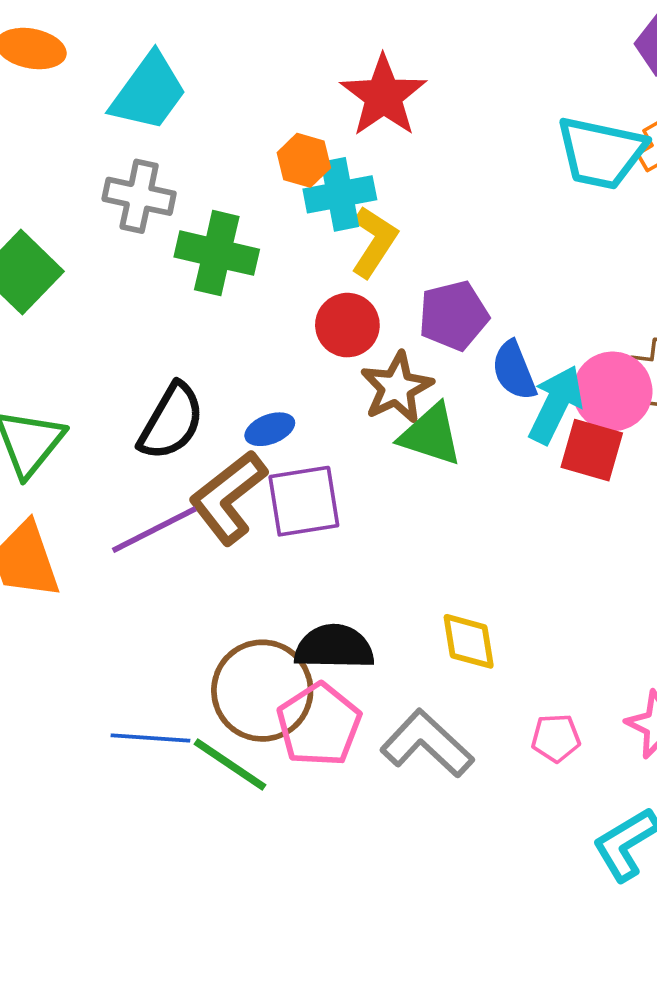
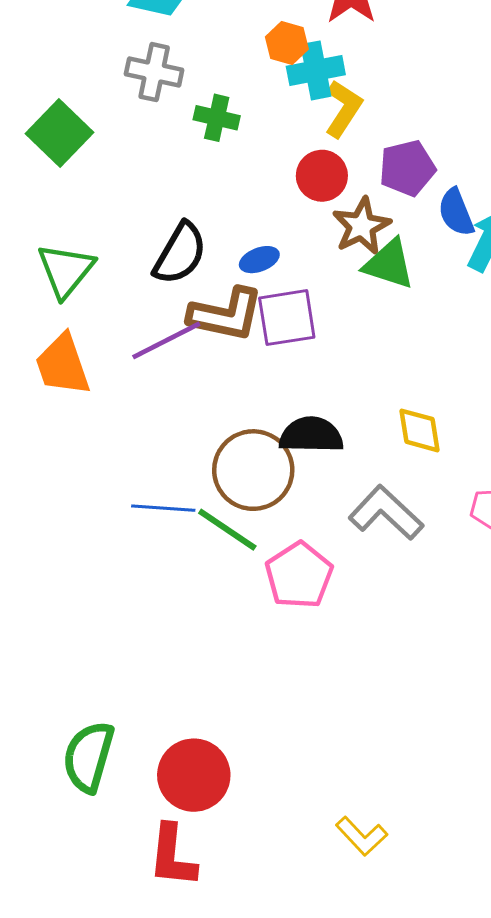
green cross: (217, 253) -> (217, 118), size x0.7
brown L-shape: (228, 497) -> (226, 315), turned -130
pink pentagon: (319, 725) -> (299, 575), moved

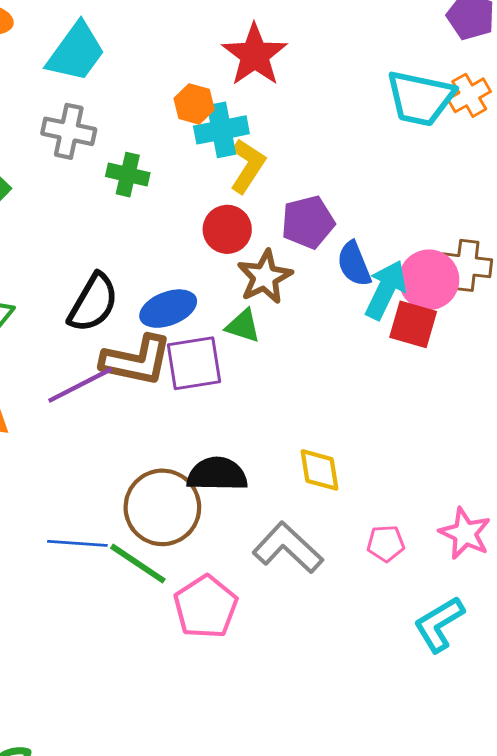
blue ellipse: (259, 260) -> (168, 309), size x1.5
green triangle: (389, 264) -> (243, 326), moved, size x0.7

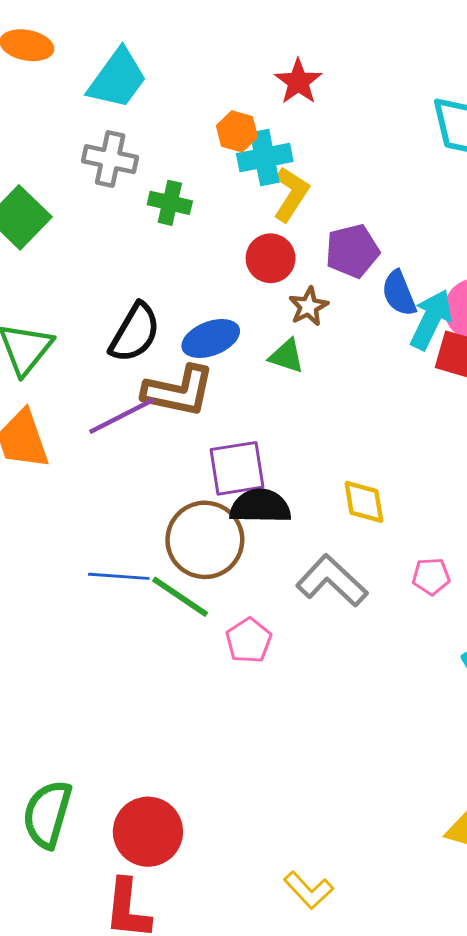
red star: (255, 55) -> (298, 82), size x0.7
brown star: (265, 277) -> (308, 306), size x0.7
purple square: (194, 363) -> (237, 468), moved
pink pentagon: (206, 607) -> (249, 641), size x0.7

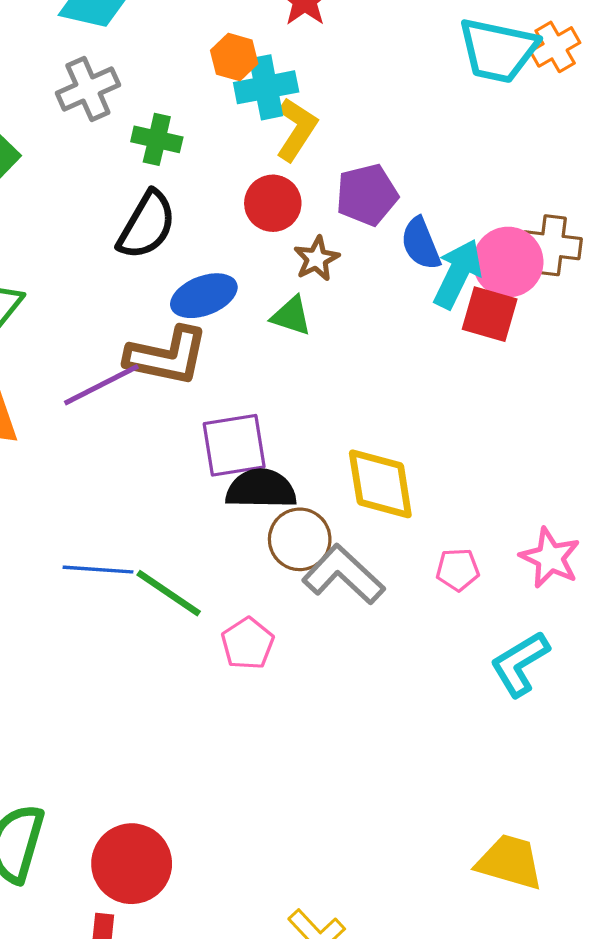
gray cross: (110, 159) -> (88, 89), turned -36
black semicircle: (135, 333) -> (147, 225), moved
yellow diamond: (364, 502) -> (380, 484), size x1.4
brown circle: (205, 540) -> (300, 539), moved, size x0.7

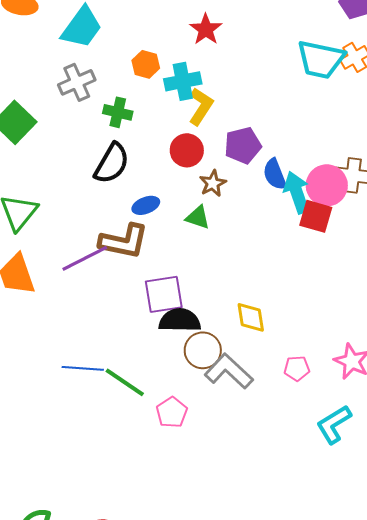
orange hexagon: (234, 57) -> (146, 64), moved
cyan arrow: (458, 274) -> (297, 192), turned -45
blue ellipse: (204, 296) -> (146, 205), size x0.7
yellow diamond: (380, 484) -> (251, 317), size x0.7

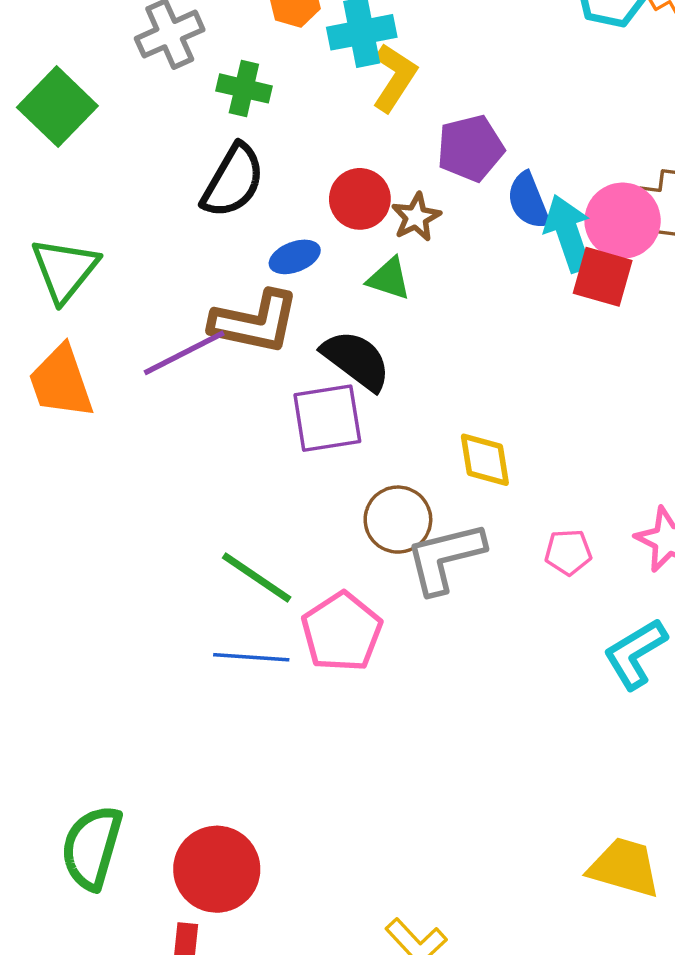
red circle: (187, 150) -> (360, 199), moved
black semicircle: (180, 320) -> (356, 360), moved, turned 36
blue line: (83, 368) -> (251, 657), moved
gray L-shape: (229, 371) -> (445, 558), turned -57
pink pentagon: (172, 412) -> (342, 632), size x1.4

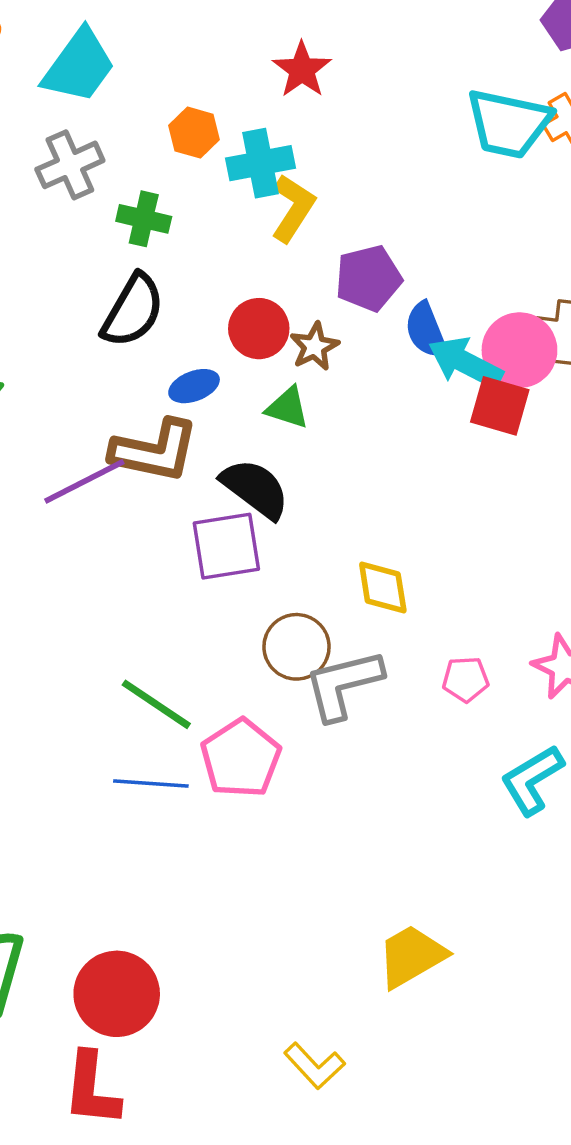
cyan arrow: (568, 233) -> (466, 363), turned -44
yellow trapezoid: (624, 867) -> (412, 956), moved, turned -46

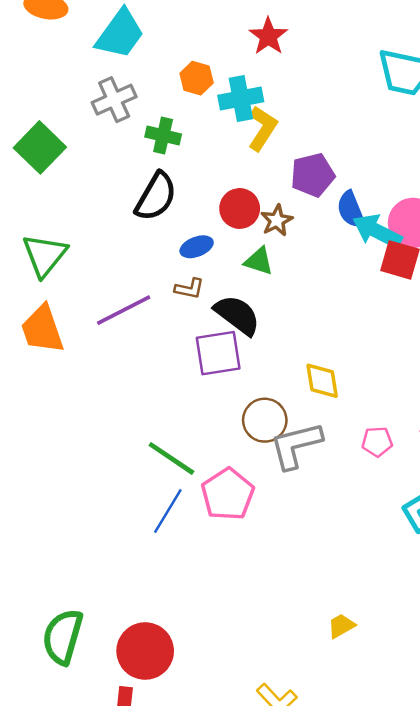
brown L-shape: (154, 451) -> (189, 289), moved, size x0.5
blue line: (151, 783) -> (168, 511), turned -63
yellow trapezoid: (412, 956) -> (341, 626), size x0.6

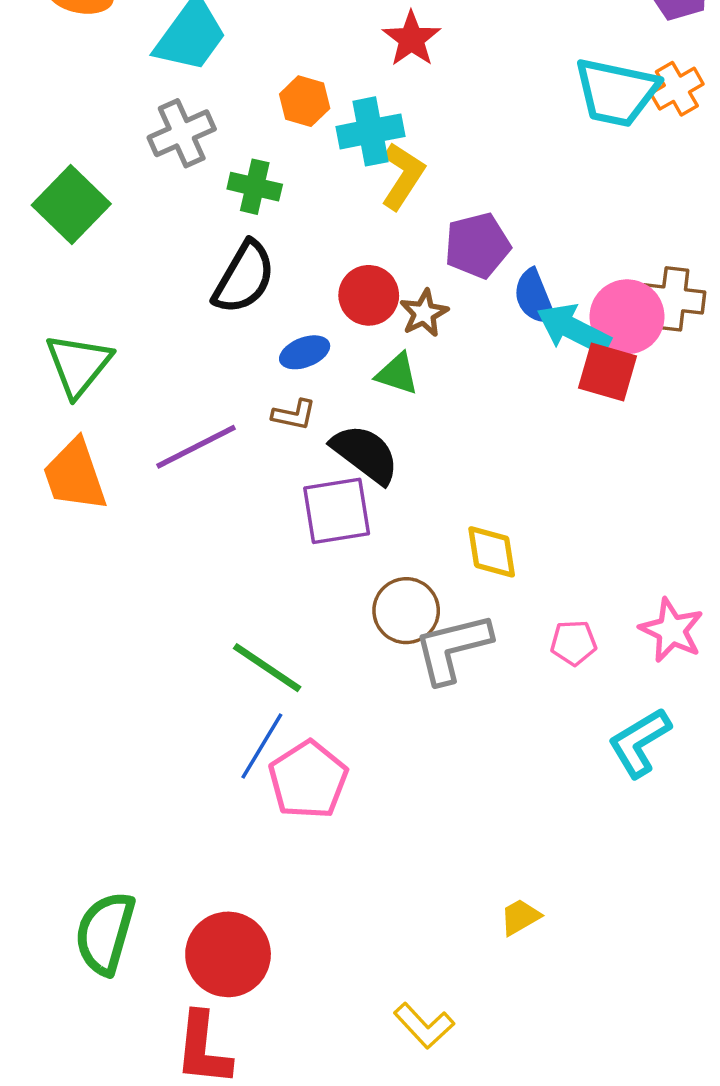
pink pentagon: (228, 494) -> (308, 780), moved

